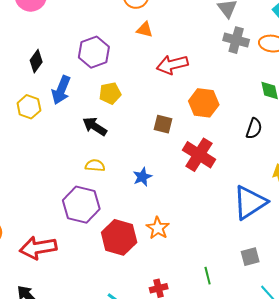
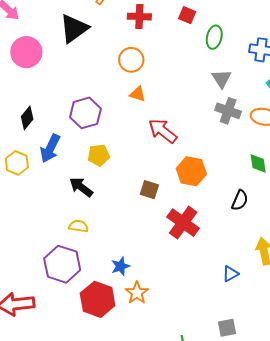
red arrow: (172, 65) -> (163, 131), turned 48
blue star: (142, 177) -> (120, 266), moved
blue triangle: (250, 202) -> (230, 274), size x0.5

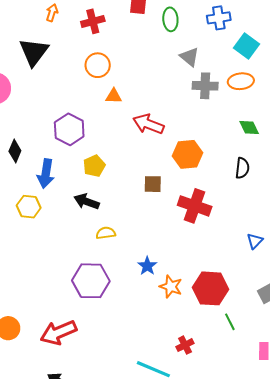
yellow hexagon: (17, 163) -> (29, 207), moved
yellow semicircle: (79, 226) -> (106, 233), moved
red hexagon: (98, 299) -> (211, 288), moved

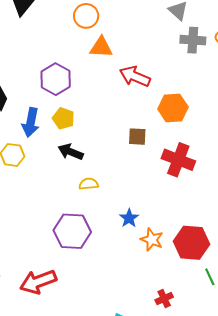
orange triangle: (114, 96) -> (101, 47), size x1.4
yellow pentagon: (94, 166) -> (63, 118), moved, turned -30

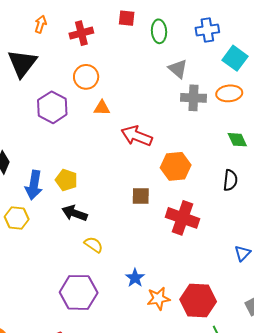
orange triangle: (101, 47) -> (102, 108), size x0.7
purple hexagon: (56, 79) -> (52, 107), moved
yellow semicircle: (89, 184) -> (94, 245), turned 42
orange star: (152, 240) -> (158, 298), turned -30

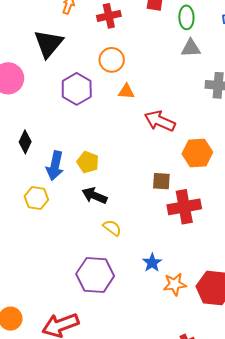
gray triangle: (178, 69) -> (191, 48), moved, turned -45
red cross: (183, 218) -> (184, 207), moved, turned -32

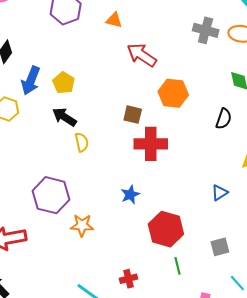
yellow semicircle: (112, 228) -> (82, 142), moved, turned 30
blue star: (152, 263) -> (130, 195), moved
orange star: (175, 284) -> (82, 225), moved

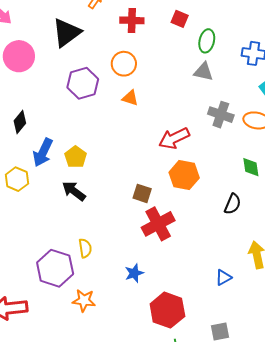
red arrow: (142, 55) -> (174, 138), moved, turned -64
yellow semicircle: (82, 142) -> (85, 248), moved
red cross: (151, 144) -> (158, 224), turned -32

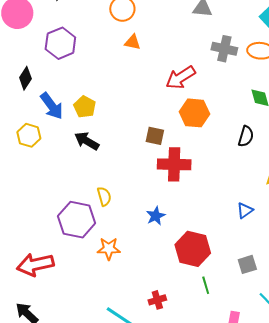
purple hexagon: (83, 83) -> (60, 43), moved
blue arrow: (43, 152) -> (52, 106), turned -56
red cross: (158, 224) -> (174, 164), turned 36

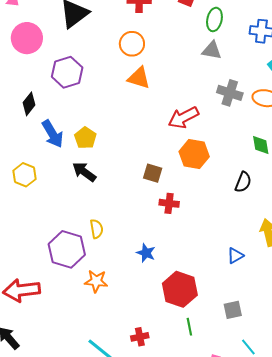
orange triangle: (132, 42) -> (139, 78), size x1.4
yellow hexagon: (29, 135) -> (24, 175), moved
red cross: (174, 164) -> (169, 203), size x0.6
blue star: (156, 216) -> (146, 253), turned -30

